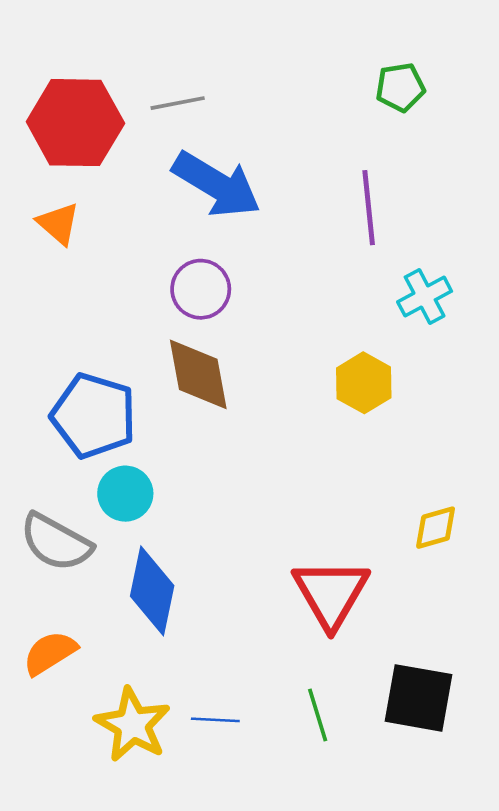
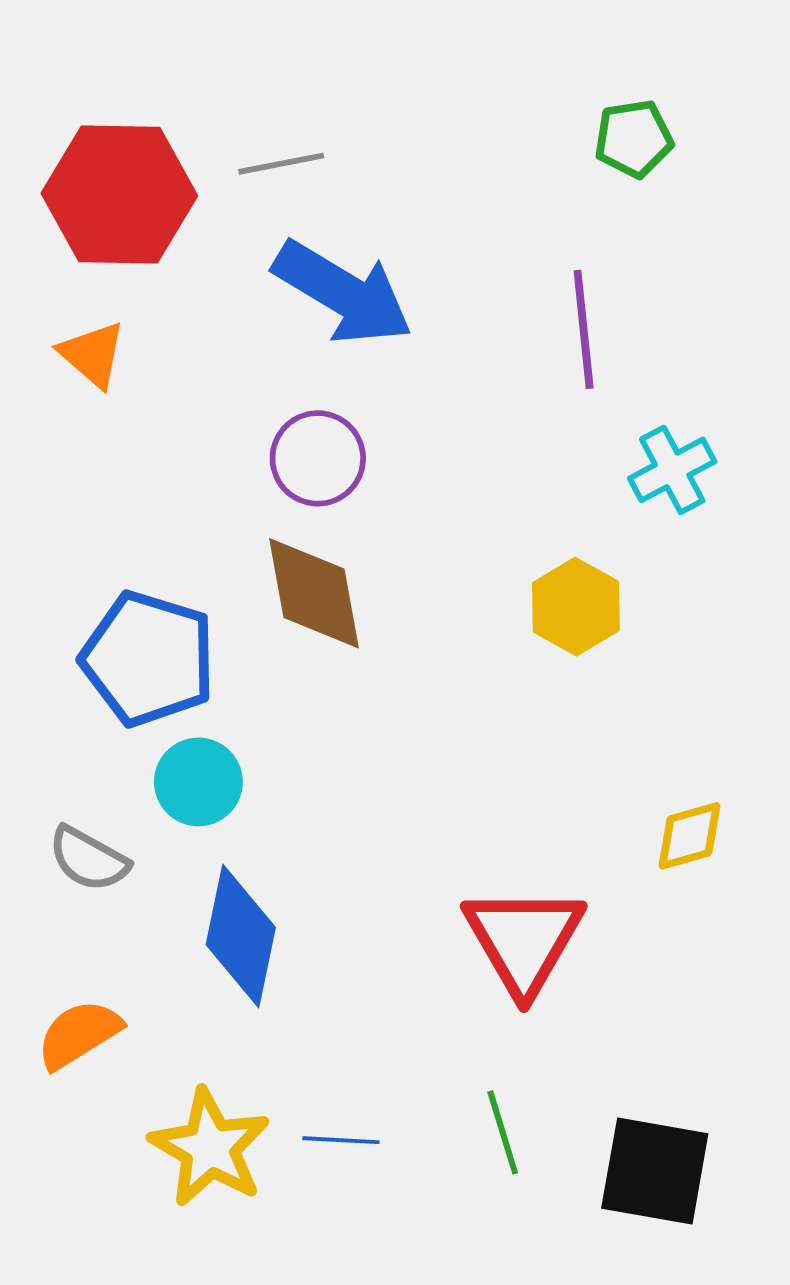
gray semicircle: (56, 542) -> (89, 859), size x0.7
black square: (418, 698) -> (655, 1171), moved

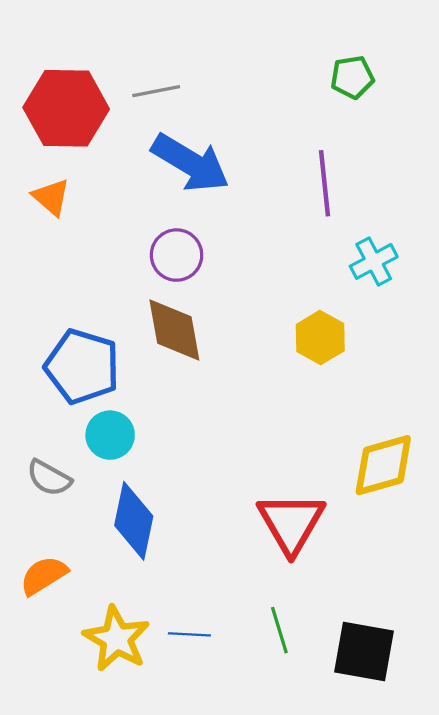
yellow diamond: (690, 836) -> (383, 465), size x1.6

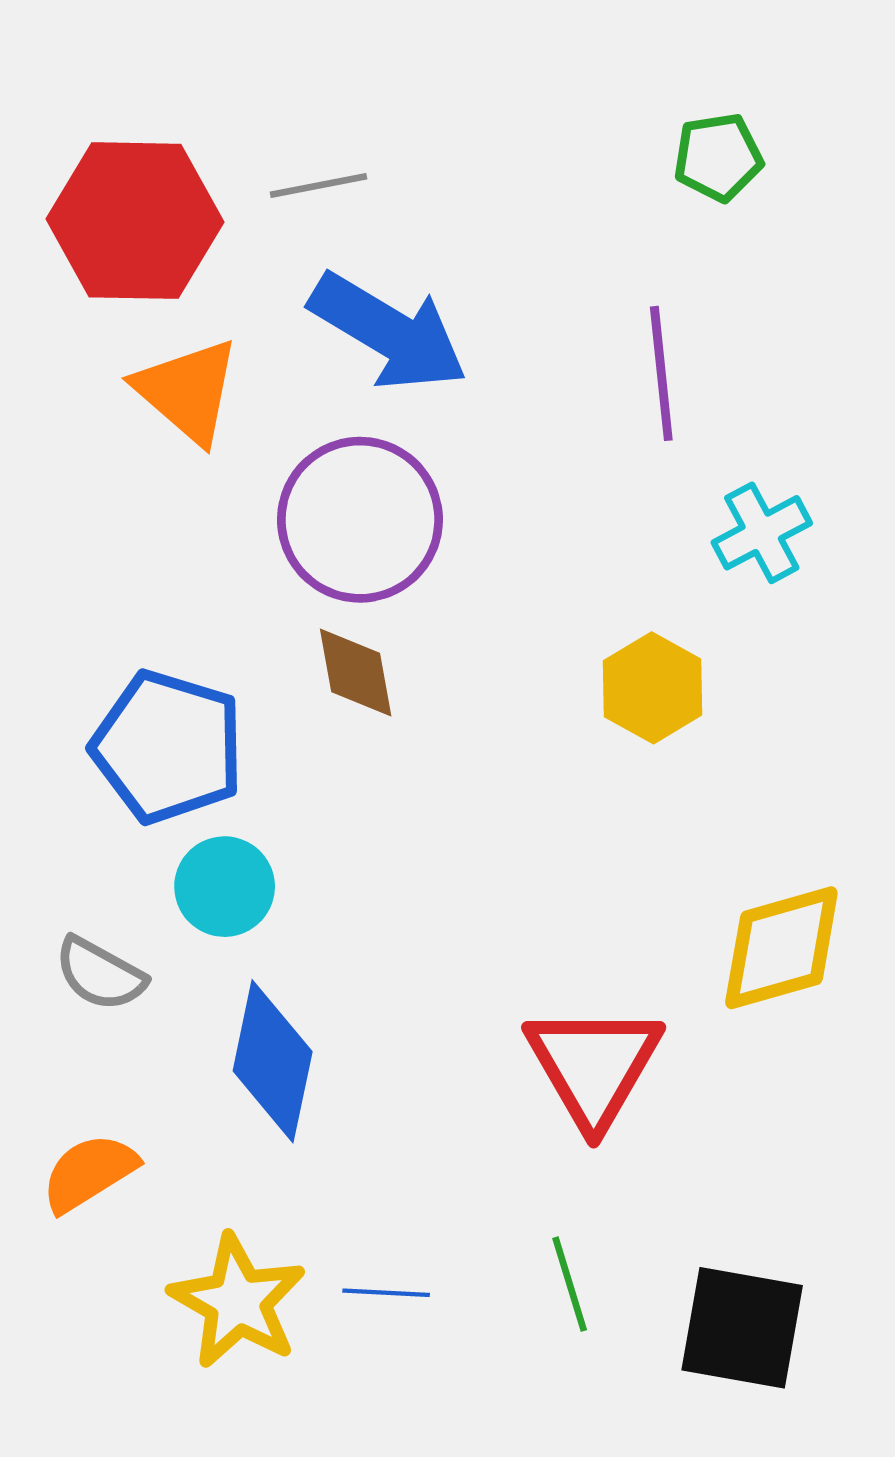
orange triangle: (51, 197) -> (187, 391), moved, size x1.4
purple circle: (177, 255) -> (360, 520), size x1.5
brown diamond: (174, 330) -> (356, 673), size x0.7

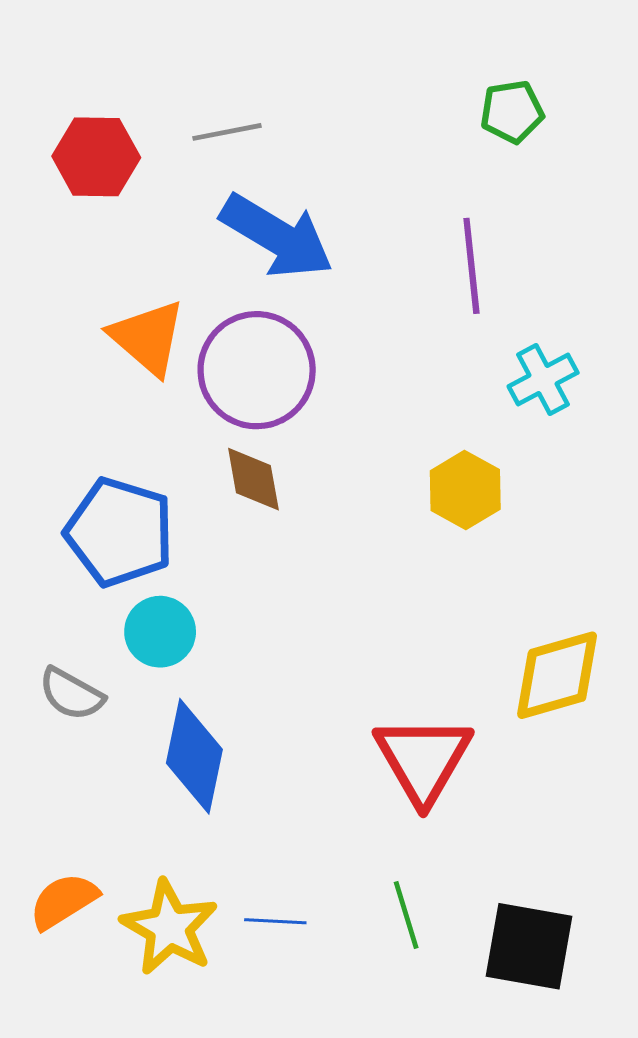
red hexagon: (135, 221) -> (96, 157), size x0.7
orange triangle: (187, 391) -> (148, 337), moved
orange semicircle: (89, 1173) -> (64, 901), moved

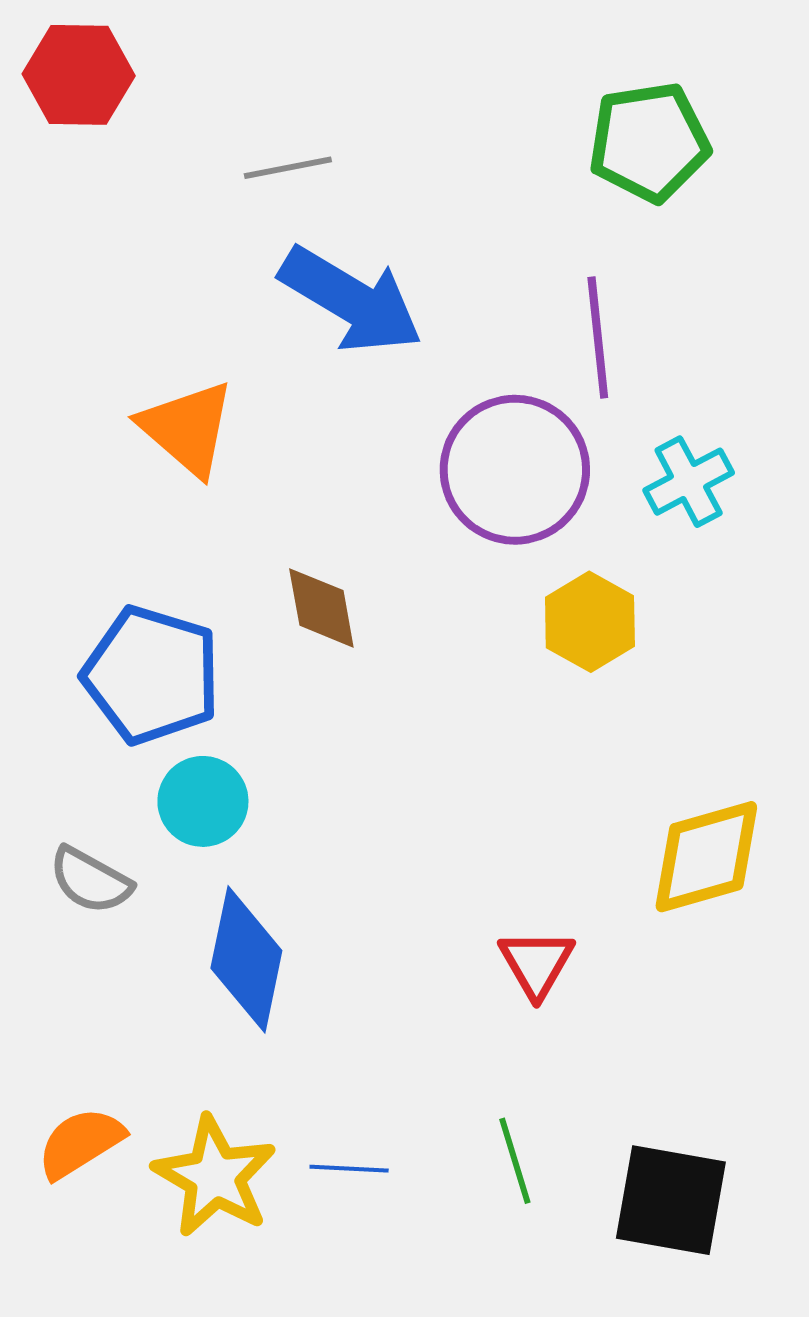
green pentagon: (512, 112) -> (649, 142), size x1.5
red hexagon: (96, 157) -> (79, 75), moved
purple circle: (257, 370) -> (515, 470), moved
red triangle: (423, 759) -> (537, 963), size x0.6

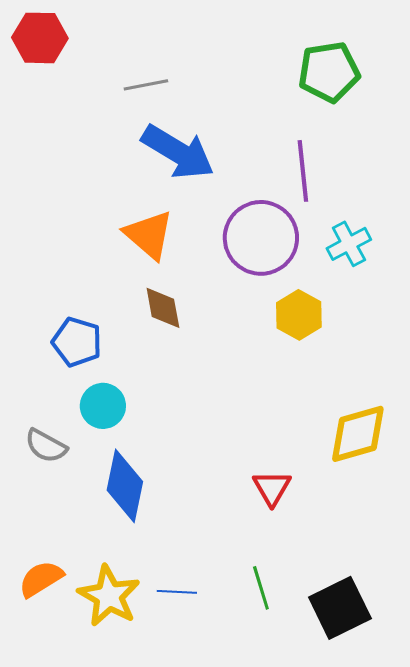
orange triangle: (187, 428) -> (149, 235), moved
blue pentagon: (152, 675) -> (77, 342), size x0.7
black square: (671, 1200) -> (340, 608), turned -36

